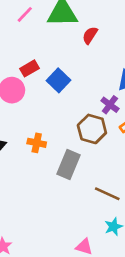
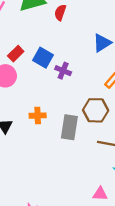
purple cross: (110, 105) -> (63, 71), moved
brown hexagon: (92, 129) -> (96, 110), moved

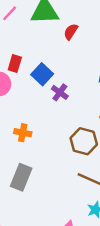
red rectangle: (16, 54) -> (15, 64), turned -42
gray rectangle: (69, 127) -> (21, 177), moved

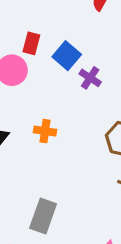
gray rectangle: (21, 177) -> (43, 216), moved

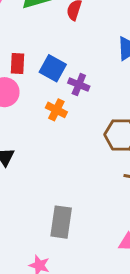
orange cross: (45, 131) -> (56, 110), moved, turned 30

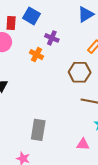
blue square: (53, 68) -> (31, 16), moved

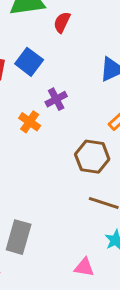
purple cross: (52, 38) -> (56, 99), turned 32

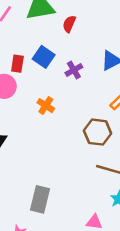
purple cross: (56, 99) -> (74, 70), moved

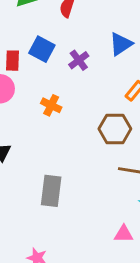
gray rectangle: (40, 199) -> (51, 191), moved

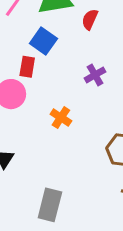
blue square: (42, 49) -> (43, 41), moved

